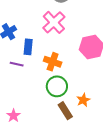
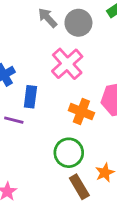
orange cross: (53, 62) -> (81, 112), moved

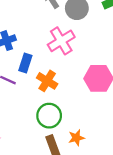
orange cross: (81, 112) -> (47, 81), moved

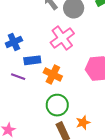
blue rectangle: (25, 63) -> (32, 60), turned 70

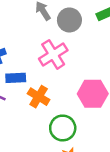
green circle: (57, 105) -> (63, 128), moved

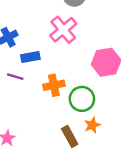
orange cross: (39, 97) -> (54, 85), moved, turned -35

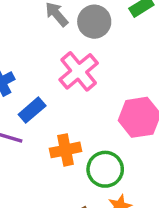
blue rectangle: (30, 57) -> (32, 110), turned -30

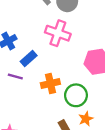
pink cross: (79, 71) -> (58, 33), turned -30

